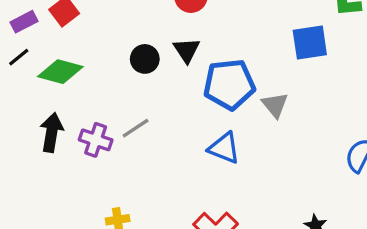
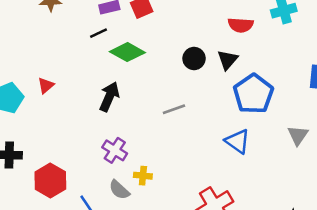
blue pentagon: (229, 84) -> (253, 94), turned 30
gray triangle: (275, 105) -> (298, 135), moved
purple cross: (96, 140) -> (115, 150), moved

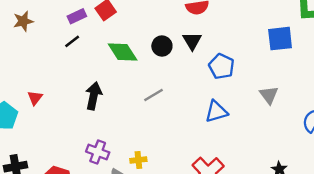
green diamond: (127, 52) -> (123, 52), moved, turned 40
blue pentagon: (253, 94) -> (222, 66), size x0.7
blue triangle: (238, 141) -> (216, 112), turned -40
purple cross: (115, 150) -> (98, 152), moved

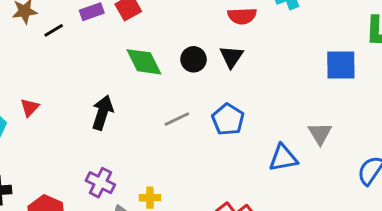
black line: (72, 41) -> (54, 30), moved
blue pentagon: (222, 66) -> (228, 119), moved
blue triangle: (216, 112) -> (283, 158), moved

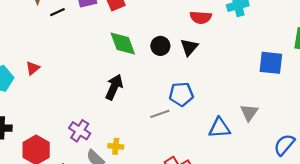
black arrow: (103, 113) -> (114, 87), moved
gray line: (177, 119) -> (160, 114), moved
blue pentagon: (228, 119) -> (181, 94), turned 30

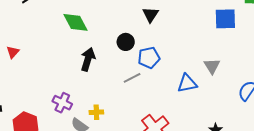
green diamond: (123, 44) -> (75, 22), moved
black circle: (160, 46) -> (126, 42), moved

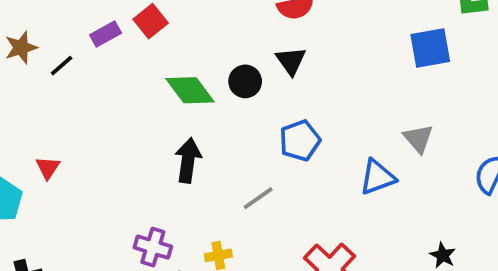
green diamond: (75, 22) -> (190, 90), moved
black circle: (126, 42) -> (245, 81), moved
gray line: (132, 78) -> (258, 198), moved

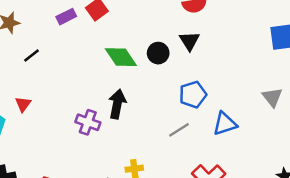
black line: (62, 66) -> (32, 56), moved
blue triangle: (377, 177) -> (225, 124), moved
gray line: (258, 198) -> (179, 130), moved
purple cross: (153, 247) -> (88, 122), moved

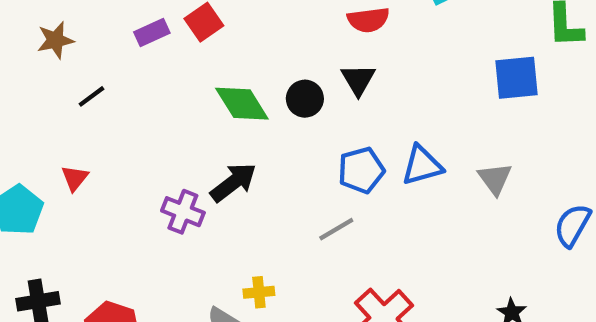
black arrow: (117, 104) -> (233, 182), turned 40
blue triangle: (225, 124) -> (422, 165), moved

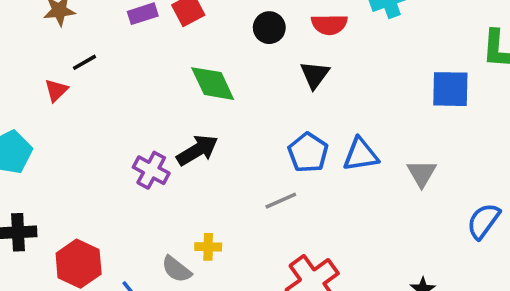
black circle: (305, 99) -> (269, 28), moved
blue pentagon: (361, 170) -> (308, 153), turned -30
red triangle: (75, 178) -> (56, 90), moved

